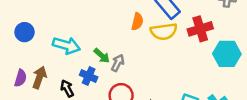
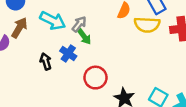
gray arrow: (118, 63) -> (79, 24), moved
brown arrow: (39, 77) -> (19, 28), moved

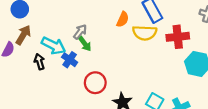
cyan arrow: (53, 21) -> (54, 46), moved
black arrow: (46, 61) -> (39, 62), moved

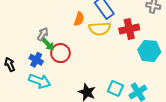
cyan arrow: (54, 46) -> (40, 81), moved
red circle: (95, 83) -> (60, 53), moved

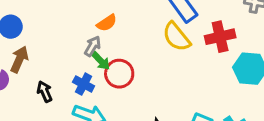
orange semicircle: (79, 19) -> (107, 23), moved, turned 40
yellow semicircle: (100, 29) -> (176, 37), turned 55

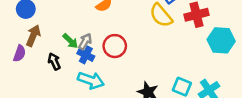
gray arrow: (93, 46) -> (85, 41), moved
green arrow: (101, 61) -> (70, 41), moved

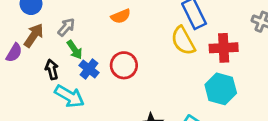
cyan hexagon: (221, 40) -> (221, 89), moved
gray arrow: (85, 41) -> (66, 27), moved
cyan arrow: (91, 80) -> (69, 96), moved

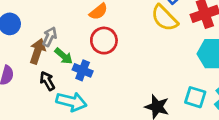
brown arrow: (34, 35) -> (37, 51), moved
red circle: (124, 65) -> (104, 41), moved

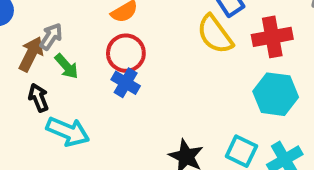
blue cross: (83, 70) -> (126, 83), moved

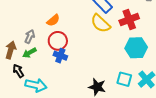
gray arrow: (51, 37) -> (30, 37), moved
green arrow: (67, 66) -> (29, 53), turned 112

